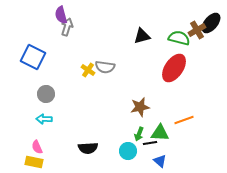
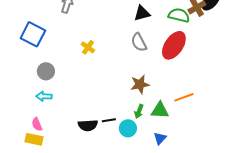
gray semicircle: (105, 67) -> (139, 42), moved, turned 54
black line: (150, 143) -> (109, 120), moved
blue triangle: (160, 161) -> (160, 138), turned 32

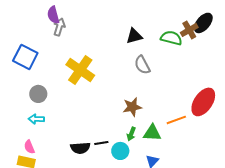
gray semicircle: (139, 42) -> (142, 65), moved
red ellipse: (174, 45) -> (203, 102), moved
yellow cross: (88, 47) -> (80, 70), size x2.0

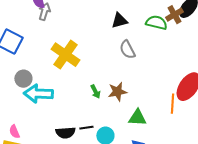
cyan arrow: (36, 119) -> (38, 94), moved, size x1.8
orange line: (176, 120) -> (172, 104), moved, turned -66
green arrow: (131, 134) -> (95, 92), moved, turned -48

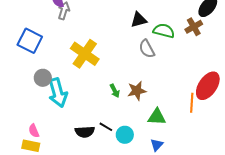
brown cross: (174, 15) -> (194, 27), moved
green semicircle: (156, 23) -> (164, 31), moved
cyan arrow: (38, 94) -> (58, 93), turned -108
black line: (86, 128) -> (106, 127), turned 40

